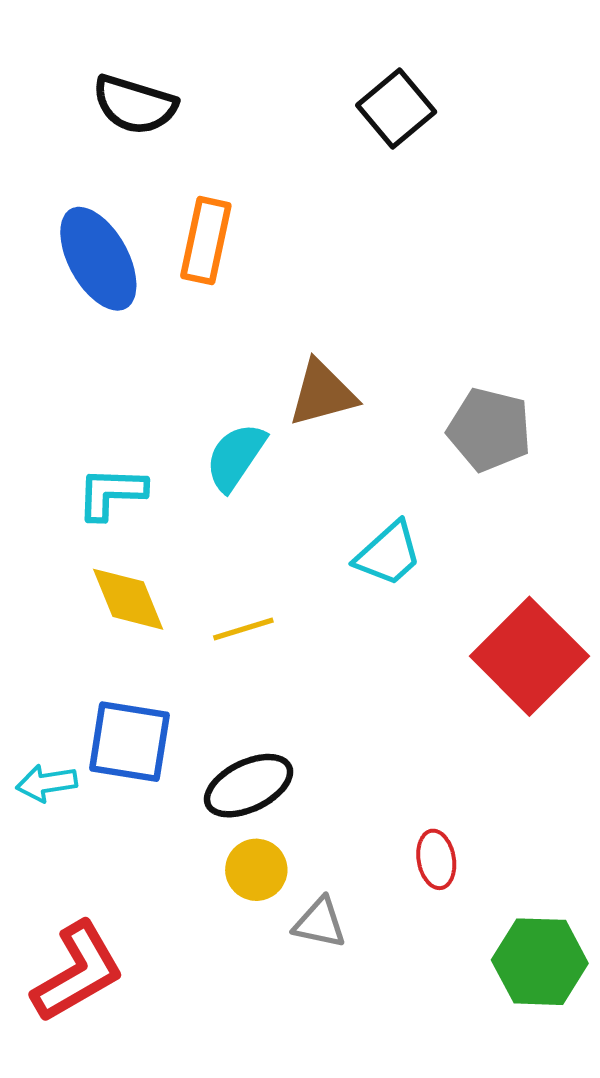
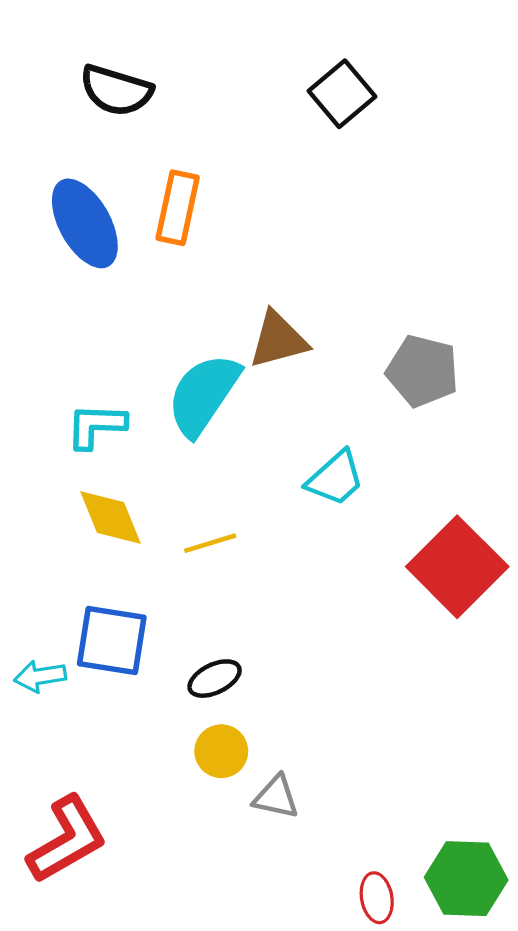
cyan semicircle: (236, 457) -> (203, 394), size x1.4
black ellipse: (249, 786) -> (215, 679), size x0.7
red ellipse: (436, 859) -> (377, 898), moved
green hexagon: (540, 962) -> (466, 879), moved

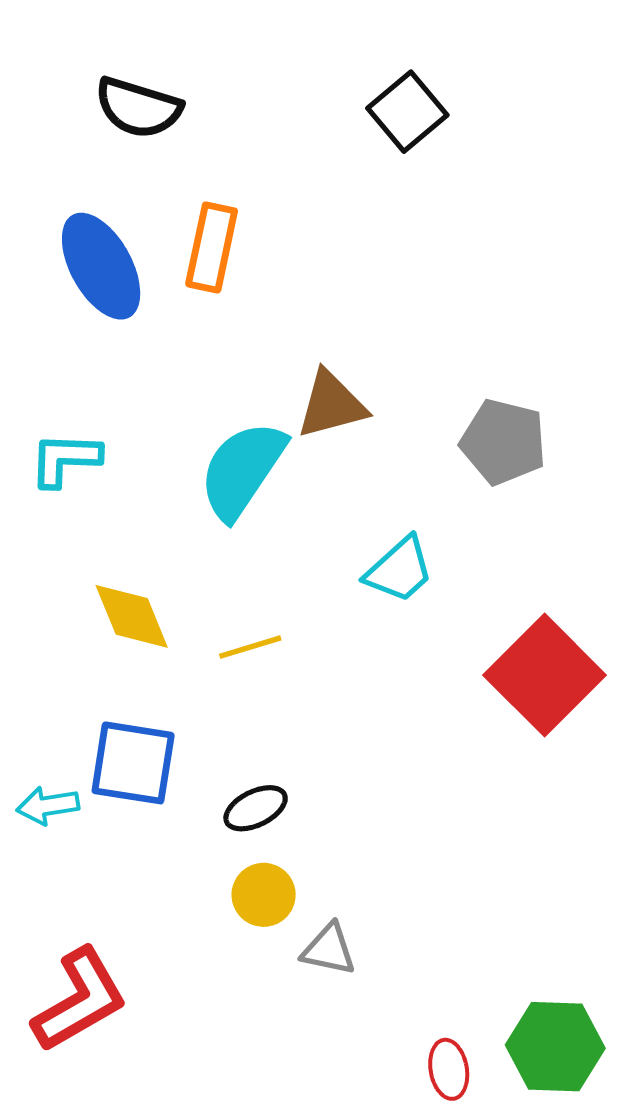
cyan L-shape: (96, 426) -> (65, 459), moved

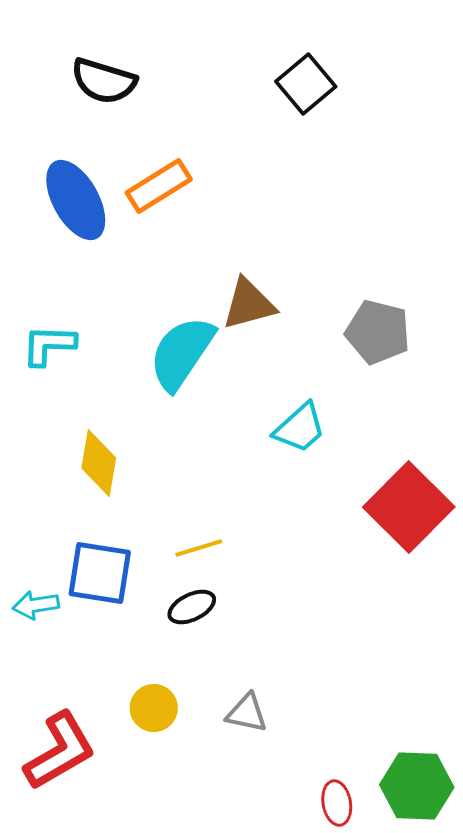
orange rectangle: (212, 247) -> (159, 186), turned 46
yellow diamond: (132, 616) -> (99, 463), turned 32
yellow line: (250, 647) -> (199, 548), moved
yellow circle: (264, 895) -> (154, 708), moved

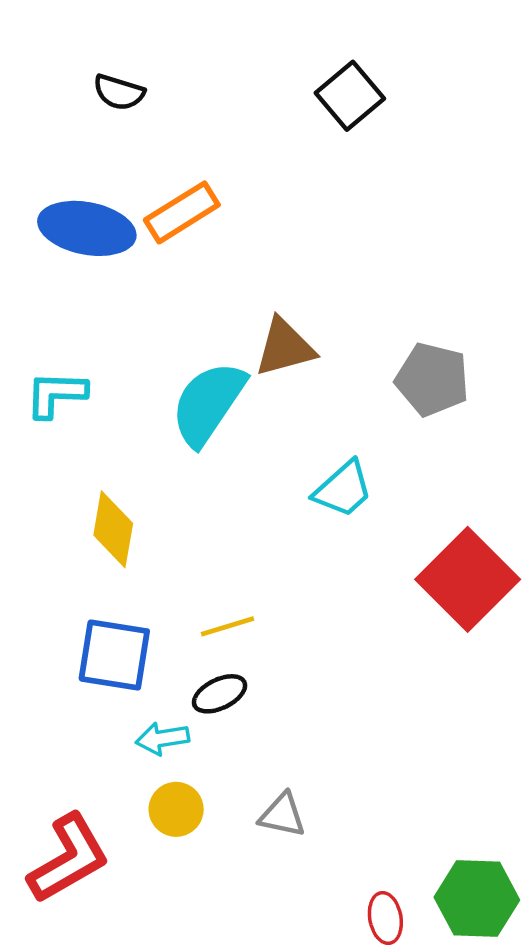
black semicircle: (104, 81) -> (119, 92), size x0.7
blue ellipse: (76, 200) -> (87, 228), turned -50
cyan arrow: (36, 605) -> (162, 738), moved

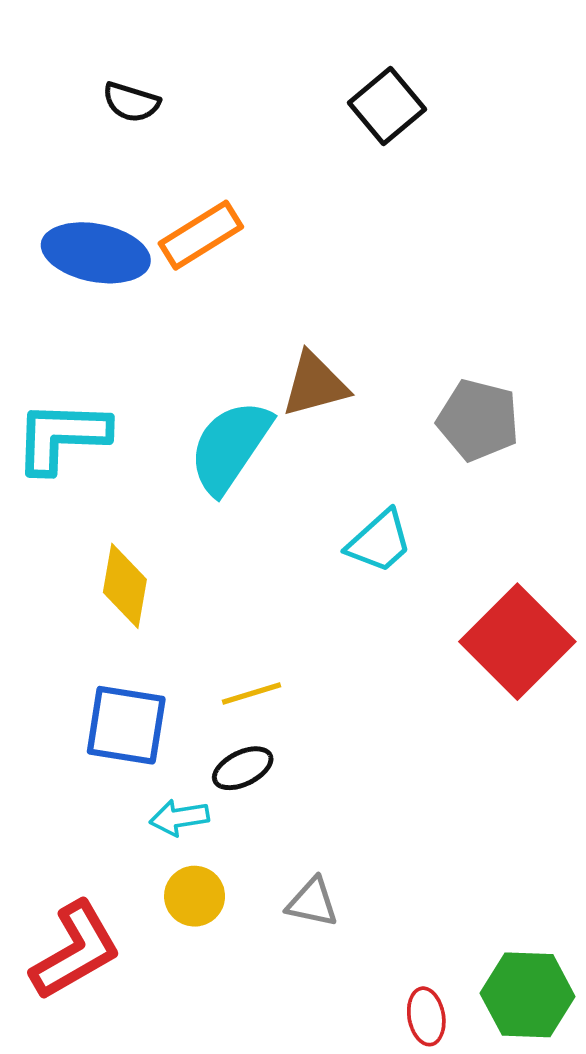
cyan L-shape: (56, 394) -> (62, 436), size x1.4

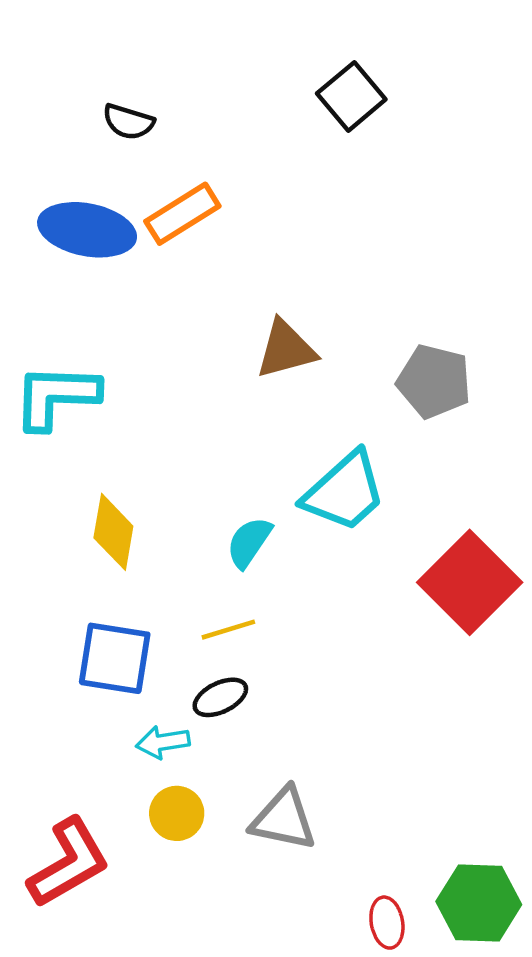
black semicircle: (131, 102) -> (128, 122), moved
cyan semicircle: (230, 447) -> (249, 542), moved, size x0.6
cyan trapezoid: (379, 542) -> (344, 492), size x1.4
gray triangle: (312, 902) -> (284, 819), size x1.4

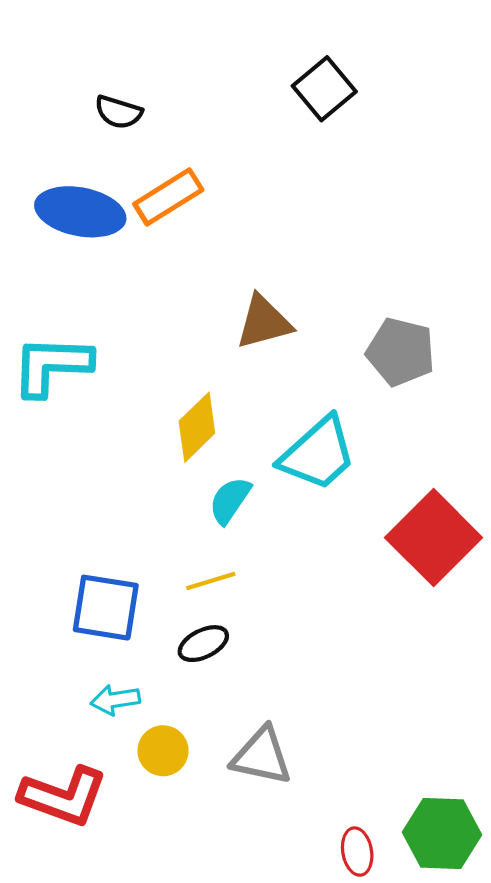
yellow diamond: (113, 532) -> (197, 427), moved, turned 36
cyan arrow: (163, 742) -> (115, 700), moved
red L-shape: (69, 863) -> (63, 796), turned 50

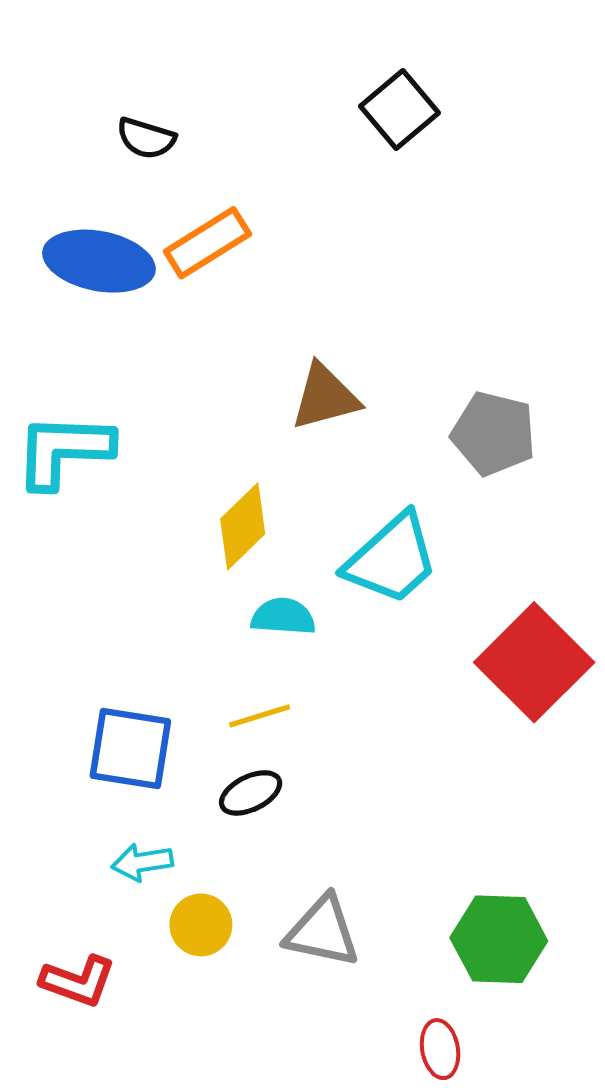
cyan semicircle: (230, 500) -> (283, 617), turned 60
red L-shape: (63, 796) -> (78, 981), size x0.7
green hexagon: (442, 834) -> (499, 939), moved

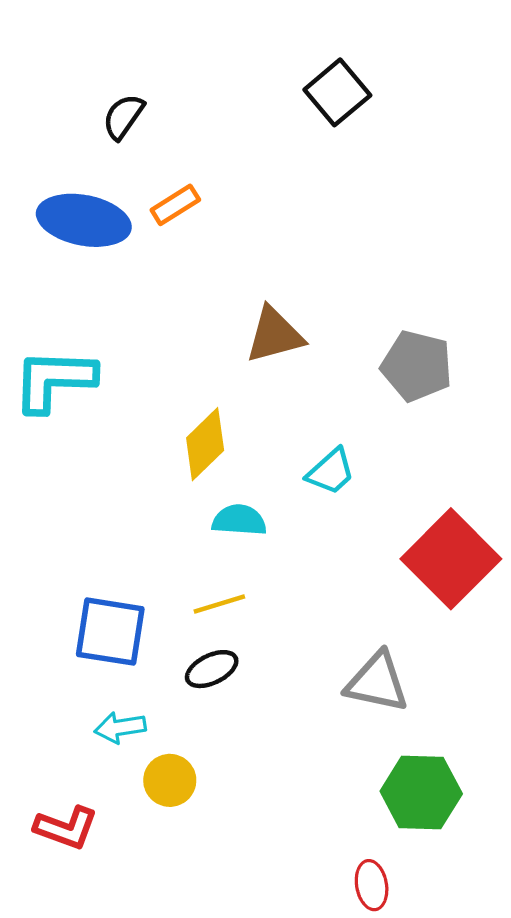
black semicircle: (146, 138) -> (123, 117), turned 108
orange rectangle: (207, 243) -> (175, 205), size x0.7
cyan trapezoid: (392, 559) -> (331, 472), size x0.6
gray triangle: (322, 931) -> (377, 682), moved

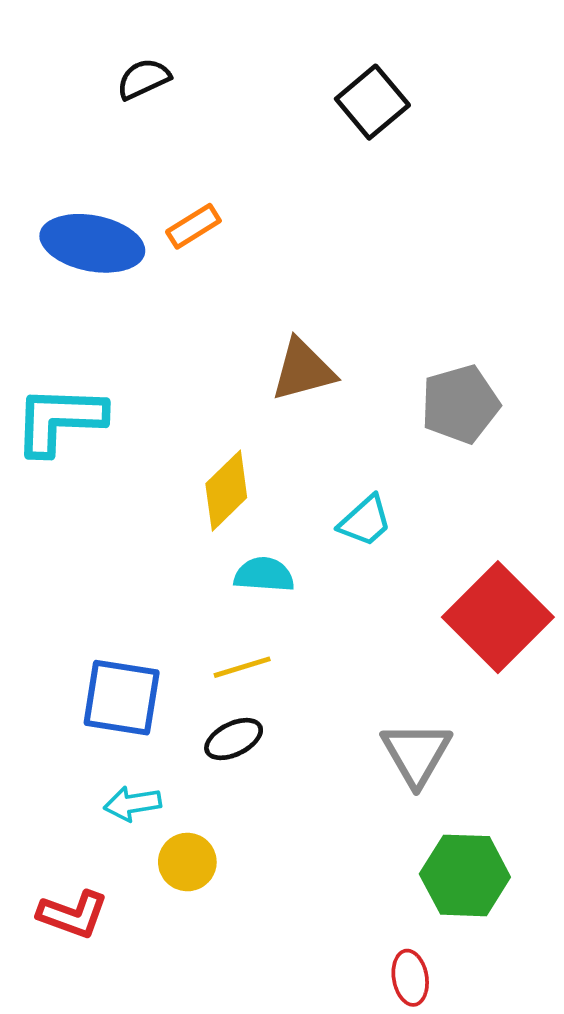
black semicircle: (123, 117) -> (143, 79), moved, turned 30
gray pentagon: (417, 366) -> (460, 404), turned -30
gray triangle: (377, 682) -> (416, 754), turned 48

